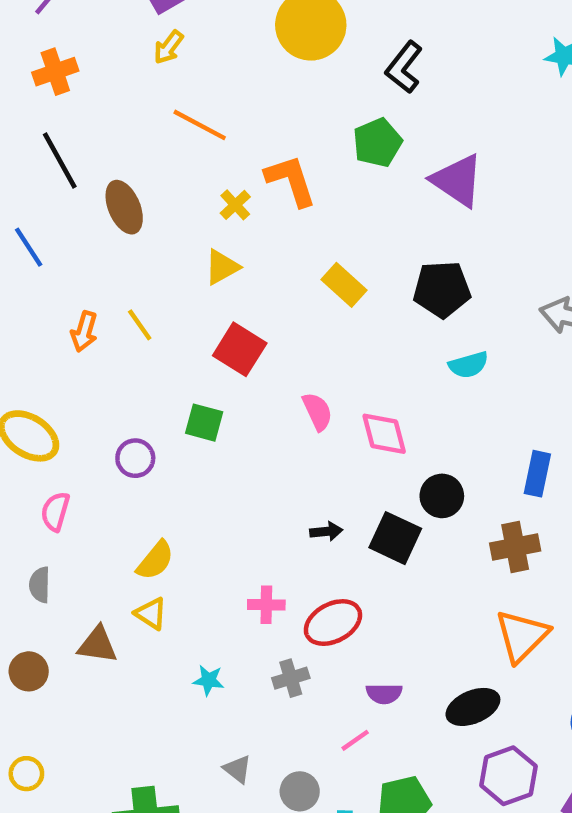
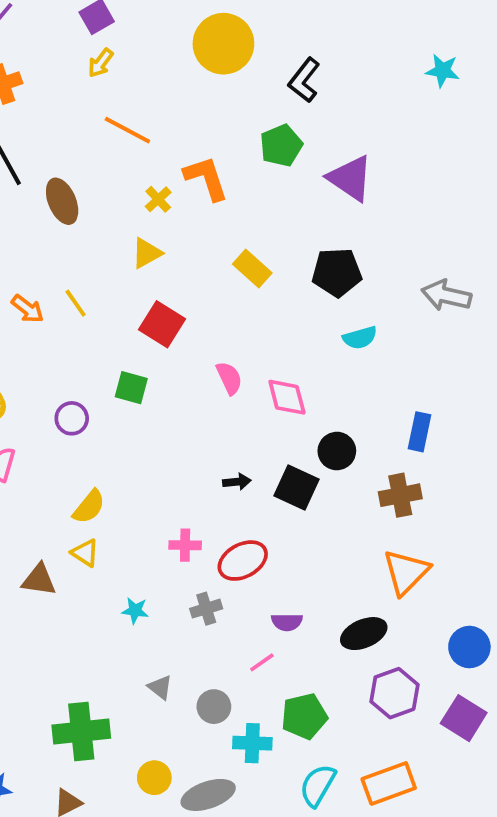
orange arrow: (84, 332) -> (28, 309), turned -68

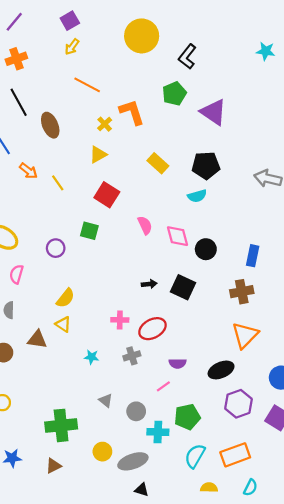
orange arrow: (28, 309) -> (28, 171), moved
cyan semicircle: (360, 338) -> (197, 196), moved
black circle: (337, 451) -> (206, 249), moved

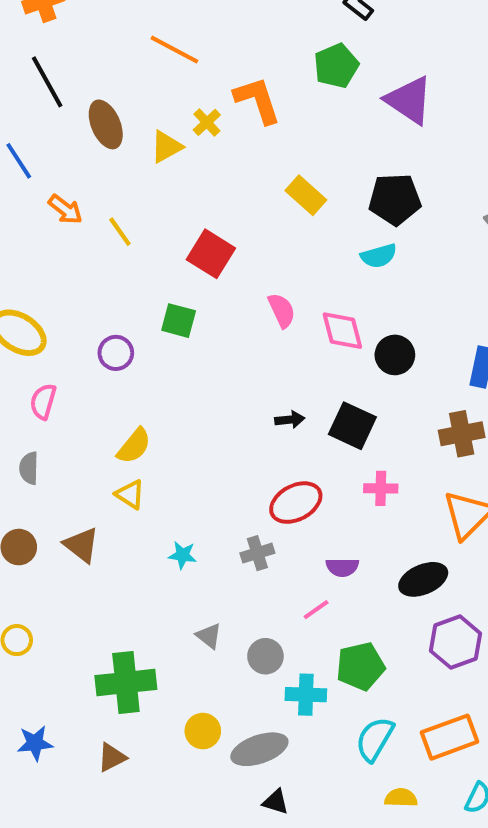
yellow triangle: (98, 155) -> (166, 147), moved
pink cross: (120, 320) -> (381, 488), moved
brown triangle: (37, 340) -> (81, 545), moved, turned 30

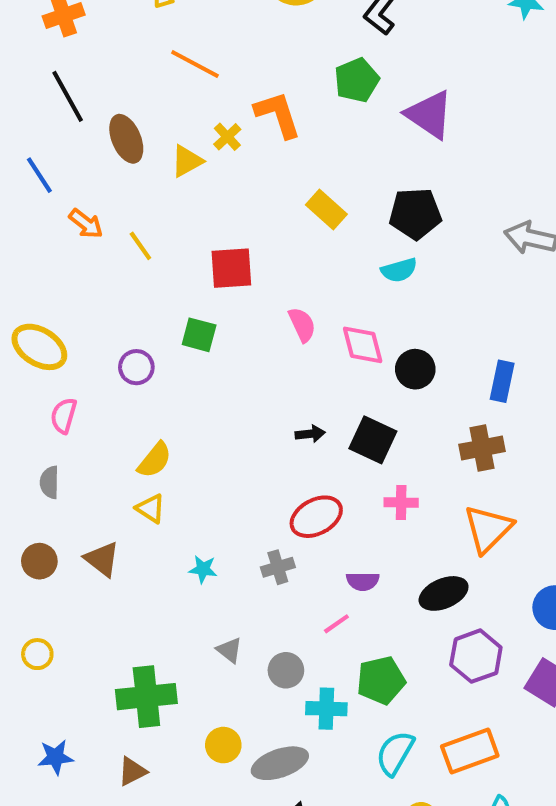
red square: (211, 254) -> (231, 268), turned -36

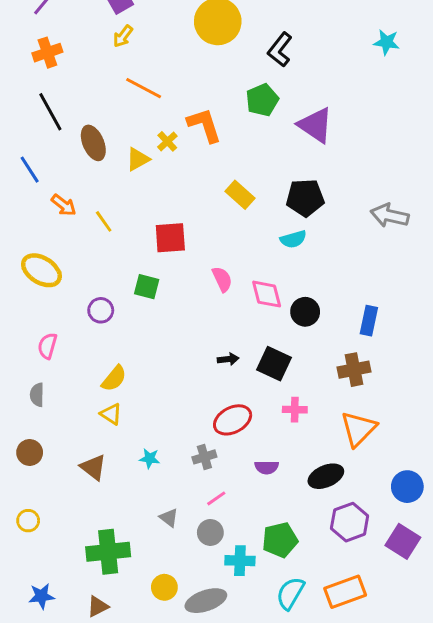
yellow ellipse: (39, 347) -> (41, 270), moved
brown triangle: (102, 559) -> (93, 467), moved
pink line: (336, 624) -> (216, 498), moved

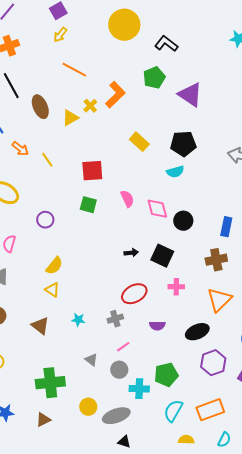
black L-shape: (280, 50) -> (166, 44), turned 90
orange L-shape: (204, 125) -> (115, 95), turned 64
green square: (147, 287) -> (88, 205), moved

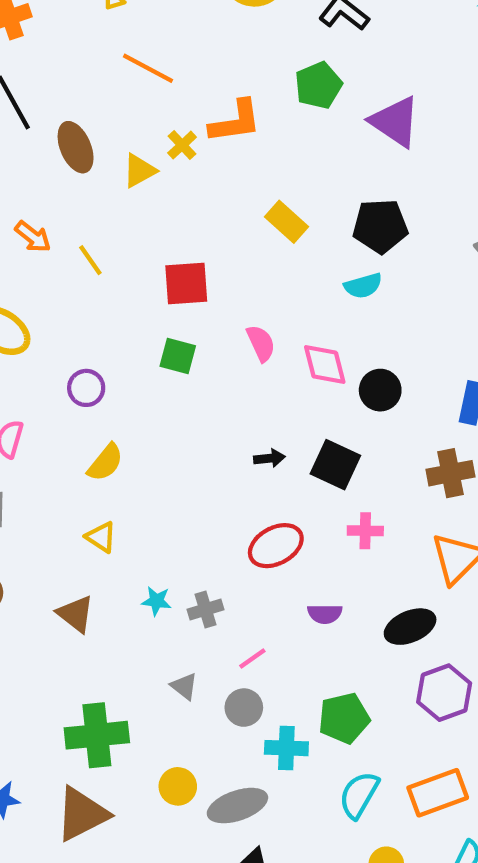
orange L-shape: (115, 95) -> (235, 122), turned 36
yellow semicircle: (54, 266) -> (105, 463), moved
gray cross: (115, 319) -> (205, 610), moved
brown triangle: (43, 420) -> (82, 814), size x1.8

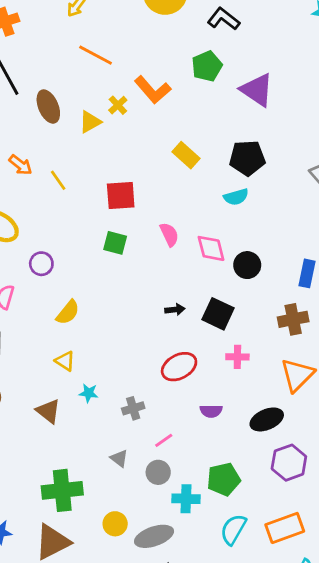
orange L-shape: (235, 122) -> (153, 90), turned 57
purple circle: (86, 388) -> (41, 264), moved
cyan star: (156, 601) -> (89, 393), moved

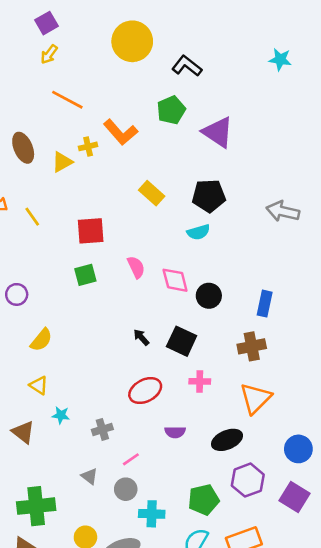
yellow cross: (118, 105) -> (88, 146), turned 30
green square: (115, 243) -> (85, 275), turned -30
black arrow: (175, 310) -> (141, 337), turned -126
green pentagon: (224, 479) -> (204, 500), moved

